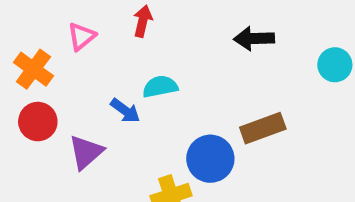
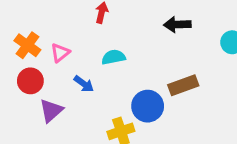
pink triangle: (82, 36) -> (60, 53), moved
blue arrow: (125, 111) -> (84, 84), moved
purple triangle: (86, 152) -> (51, 111), moved

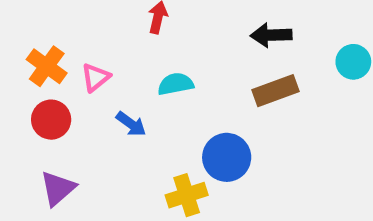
brown rectangle: (183, 85) -> (276, 91), moved
purple triangle: (51, 111) -> (58, 188), moved

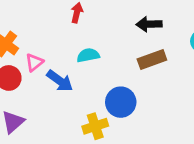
pink triangle: (96, 77) -> (34, 62), moved
blue arrow: (131, 124) -> (60, 81), size x1.4

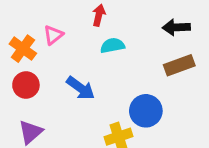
cyan semicircle: (88, 55) -> (112, 46), moved
pink triangle: (34, 62) -> (53, 35), moved

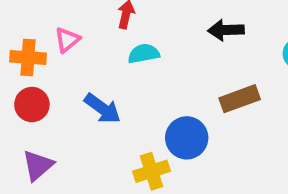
orange cross: (23, 49) -> (28, 58), turned -32
brown rectangle: (179, 65) -> (240, 99), moved

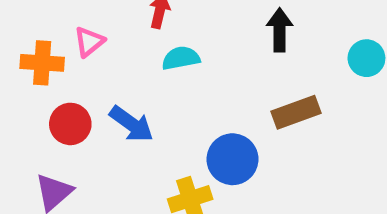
black arrow: (226, 30) -> (280, 30), turned 92
red circle: (32, 105) -> (70, 124), moved

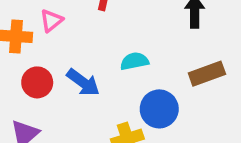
cyan semicircle: (181, 58) -> (134, 61), moved

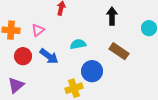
pink triangle: (51, 21) -> (38, 30), moved
brown rectangle: (207, 74) -> (119, 51), turned 54

